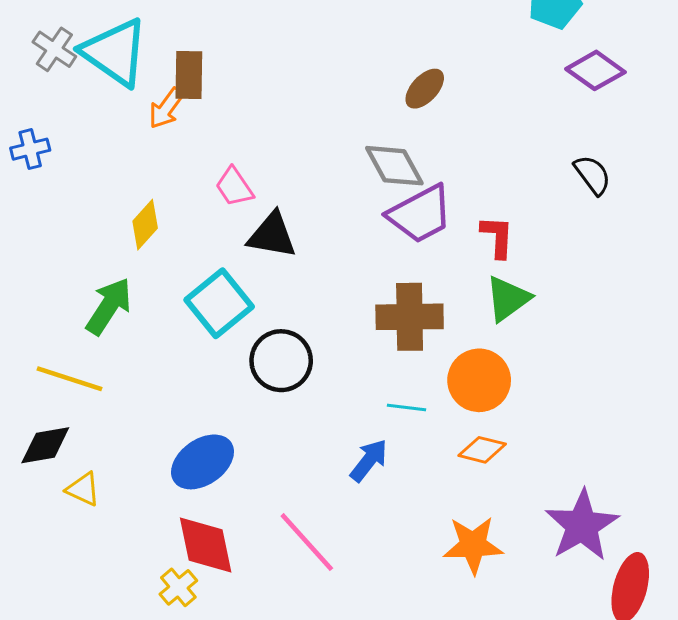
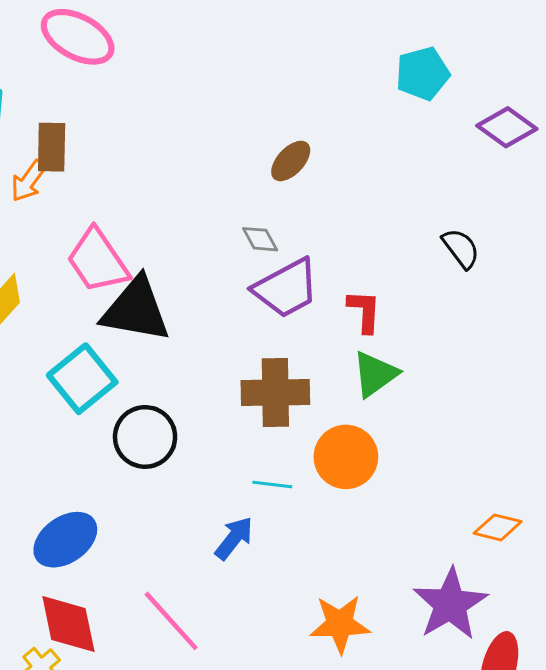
purple diamond: (595, 70) -> (507, 127), moved
gray diamond: (394, 166) -> (260, 239), size x0.6
pink trapezoid: (234, 187) -> (98, 261), size x1.6
black triangle: (272, 235) -> (136, 310), size x1.4
orange diamond: (482, 450) -> (498, 527), moved

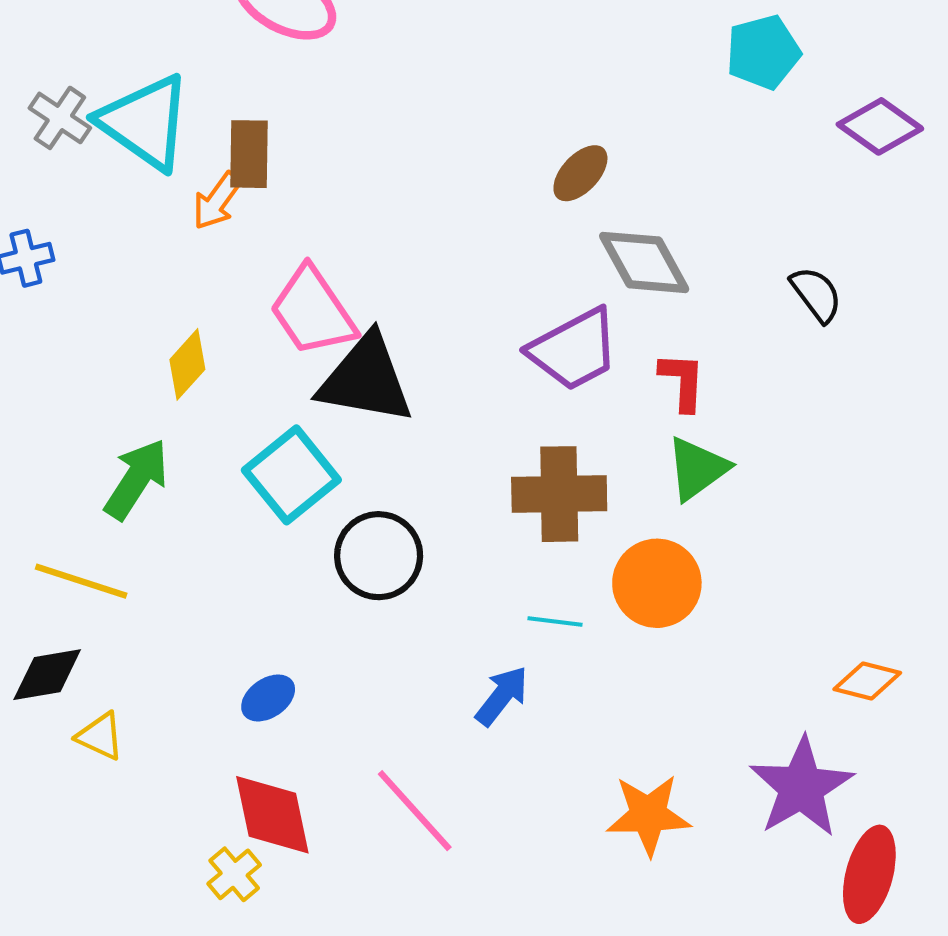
gray diamond: (260, 239) -> (644, 262), moved, size x1.8
blue ellipse: (65, 540) -> (268, 698), size x0.6

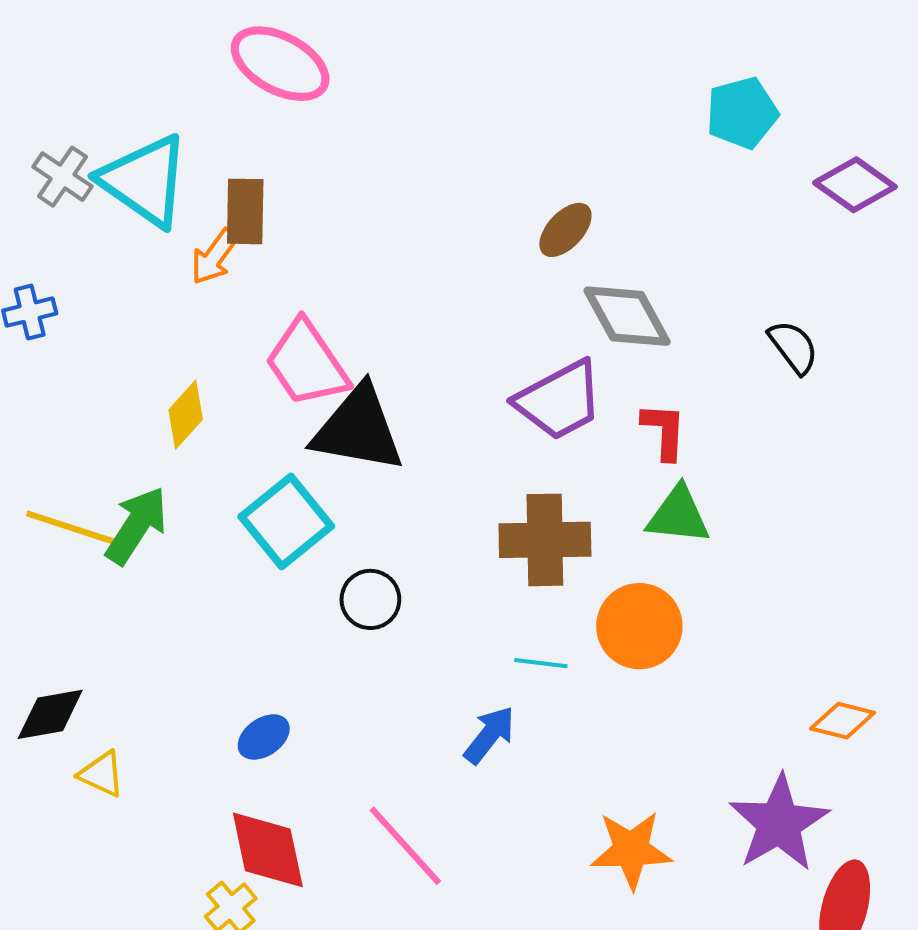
green triangle: (697, 469) -> (678, 515), turned 42
black circle: (379, 556) -> (370, 599), size x0.7
yellow line: (81, 581) -> (71, 528), moved

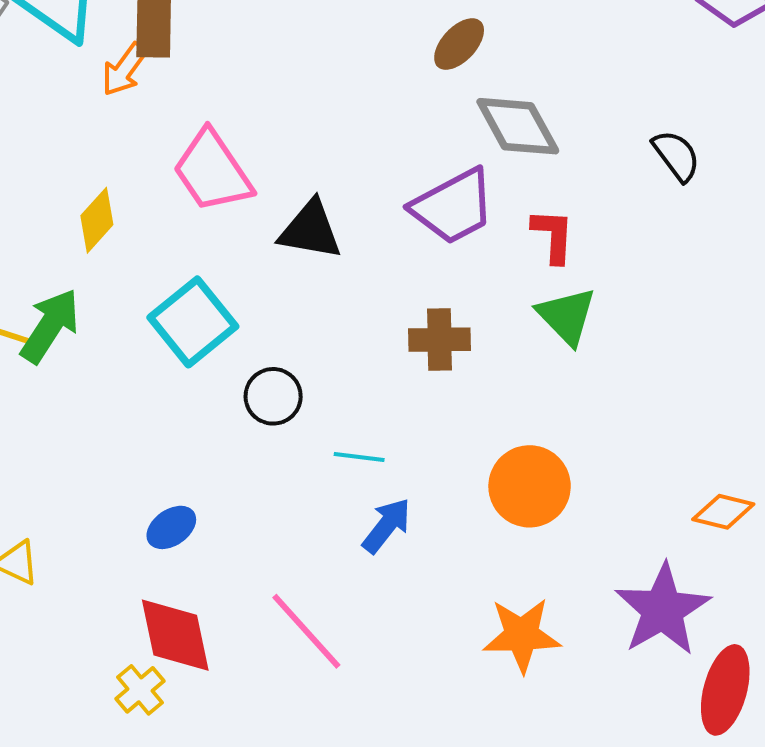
black triangle: (358, 429) -> (310, 230), moved, size x0.7
green triangle: (678, 515) -> (567, 316), turned 40
brown cross: (545, 540) -> (439, 340), size x0.7
orange circle: (639, 626) -> (530, 486), moved
cyan line: (541, 663) -> (359, 457), moved

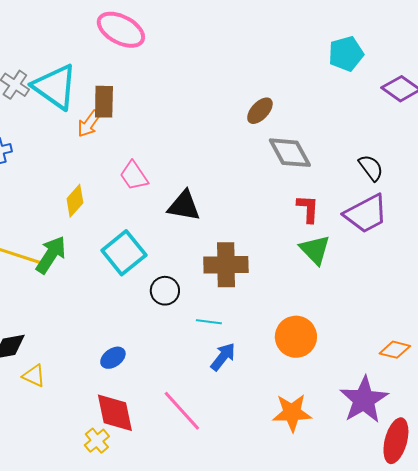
pink trapezoid: (212, 171) -> (134, 176), size x0.7
purple trapezoid: (453, 206) -> (366, 214), moved
brown cross: (439, 340) -> (226, 265), moved, size x1.4

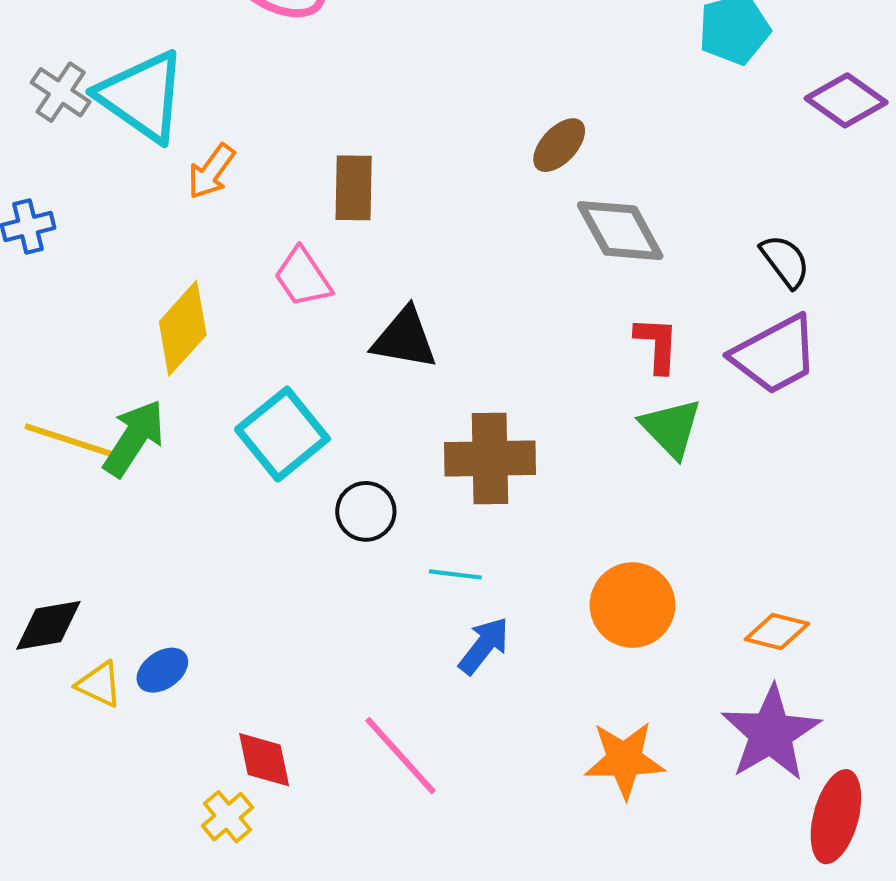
brown rectangle: (104, 102) -> (354, 188), moved
yellow diamond: (75, 201) -> (183, 328), size x1.4
orange diamond: (395, 350) -> (777, 631), moved
blue ellipse: (113, 358) -> (162, 670), moved
red diamond: (115, 413) -> (264, 760), size x0.7

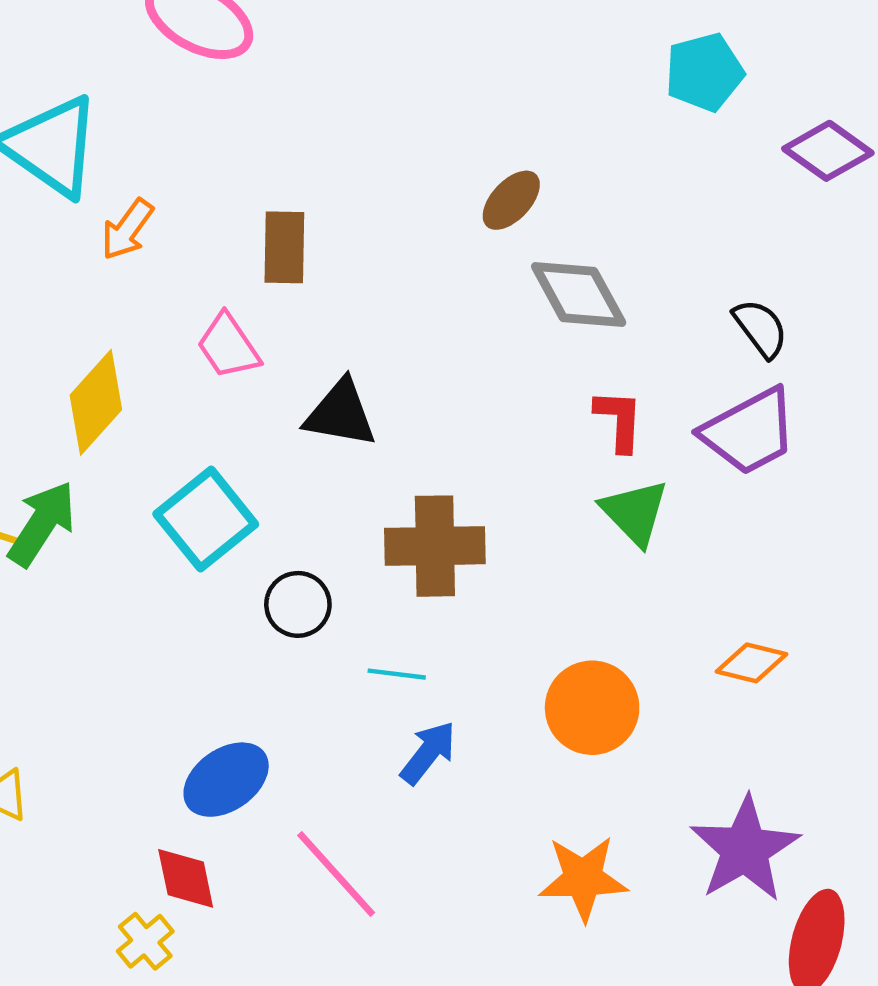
orange diamond: (777, 631) -> (752, 663), moved
blue ellipse: (162, 670) -> (226, 780), moved, size x1.5

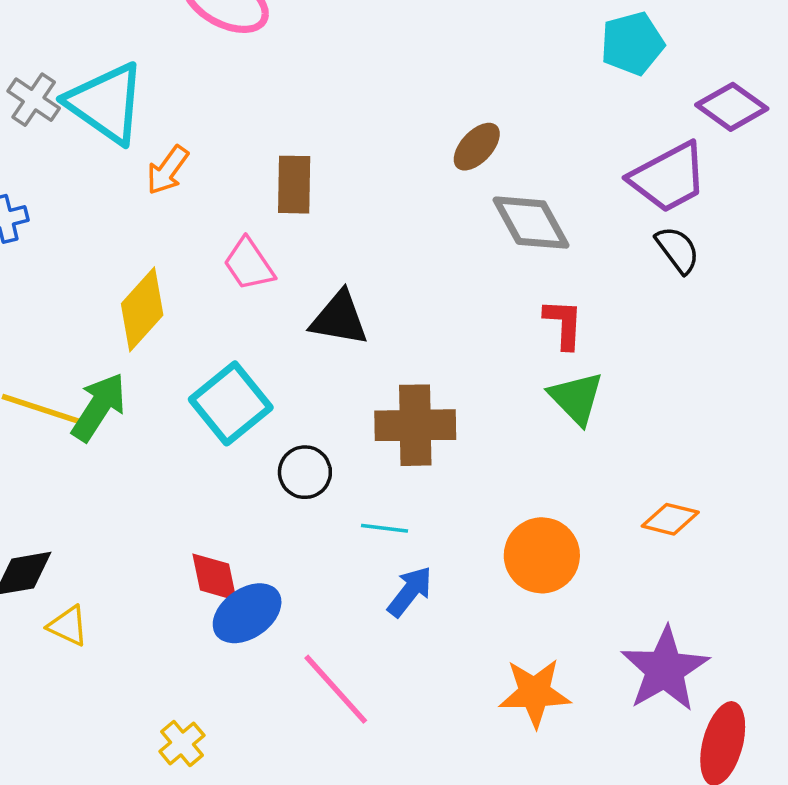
purple trapezoid: (749, 432) -> (668, 177), moved
red diamond: (186, 878) -> (214, 577), moved

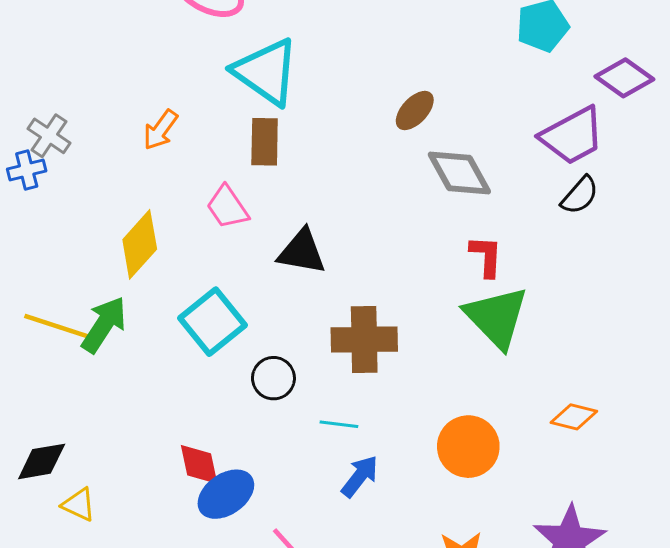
gray cross: (34, 100) -> (49, 136), moved
cyan triangle: (106, 103) -> (266, 72), moved
black semicircle: (677, 250) -> (580, 195), turned 78
green triangle: (576, 398) -> (497, 317), size x1.4

